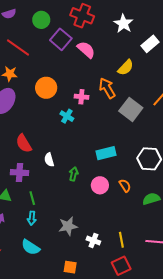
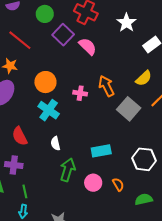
yellow semicircle: (126, 68) -> (144, 78), moved
cyan cross: (67, 116) -> (49, 110), moved, size x1.5
white semicircle: (49, 160) -> (55, 143), moved
green arrow: (74, 174) -> (68, 170), size x1.6

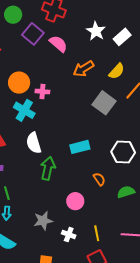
white star: (127, 23) -> (96, 31), moved
orange arrow: (106, 86) -> (83, 69), moved, turned -90
pink cross: (80, 93) -> (42, 92), moved
white semicircle: (55, 143) -> (34, 143), size x1.5
pink circle: (93, 183) -> (75, 201), moved

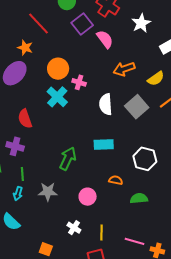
white star: (96, 31) -> (141, 23), moved
white semicircle: (34, 143) -> (106, 104), moved
orange semicircle: (99, 179) -> (116, 180), turned -56
gray star: (43, 221) -> (48, 192), moved

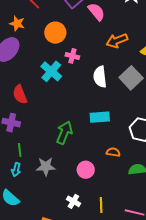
orange circle: (58, 69) -> (55, 33), moved

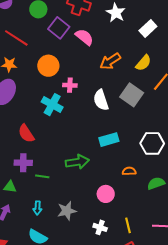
green arrow: (64, 133) -> (77, 162), turned 70
green line: (20, 150) -> (42, 176), moved, turned -64
gray star: (46, 166) -> (67, 211), moved

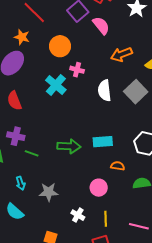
red semicircle: (26, 133) -> (14, 101), moved
cyan rectangle: (109, 140) -> (103, 142), moved
pink circle: (106, 194) -> (99, 188), moved
cyan arrow: (38, 208) -> (21, 183), turned -32

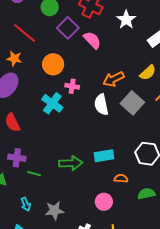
orange arrow: (121, 54) -> (113, 79), moved

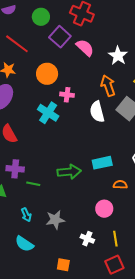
white star: (126, 20) -> (118, 56), moved
orange arrow: (113, 79) -> (108, 86), turned 100

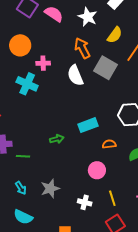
green arrow: (69, 172) -> (57, 139), size x0.6

